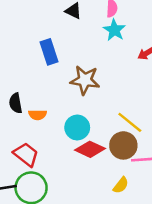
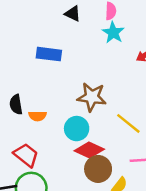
blue rectangle: (49, 52) -> (49, 54), turned -65
brown star: (85, 80) -> (92, 97), moved
brown circle: (123, 145) -> (98, 169), moved

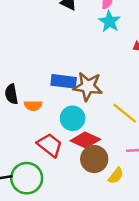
blue rectangle: (49, 54) -> (64, 81), moved
red trapezoid: (26, 155) -> (50, 145), moved

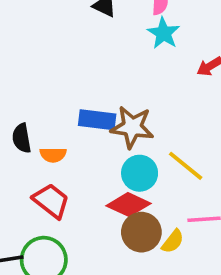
cyan circle: (73, 118) -> (140, 173), moved
red trapezoid: (50, 145) -> (51, 201), moved
yellow semicircle: (116, 176) -> (173, 241), moved

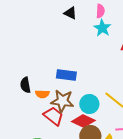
brown star: (132, 127) -> (62, 101), moved
red trapezoid: (51, 201) -> (53, 116), moved

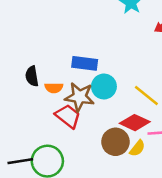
cyan circle: (89, 104) -> (104, 87), moved
red diamond: (83, 121) -> (135, 123), moved

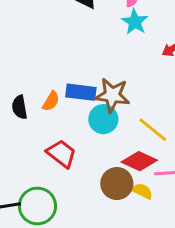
orange semicircle: (54, 88) -> (51, 101), moved, turned -60
brown star: (79, 97) -> (112, 95), moved
yellow semicircle: (137, 148) -> (142, 191), turned -102

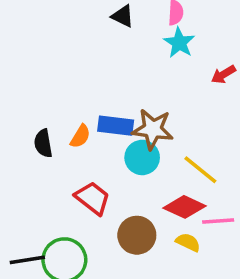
brown circle: (117, 184) -> (137, 235), moved

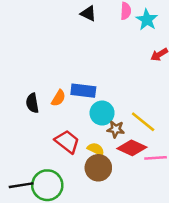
cyan star: (179, 43) -> (147, 20), moved
brown star: (153, 129) -> (116, 129), moved, size x0.6
yellow semicircle: (188, 242) -> (96, 149), moved

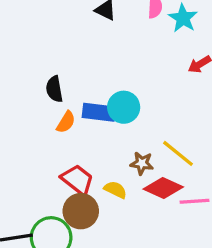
black semicircle: (32, 103) -> (54, 89), moved
cyan circle: (102, 113) -> (124, 107), moved
brown circle: (98, 168) -> (81, 211), moved

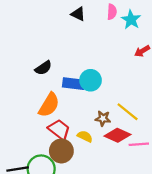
black semicircle: (54, 89) -> (43, 68), turned -114
orange semicircle: (66, 122) -> (49, 105), moved, size x1.6

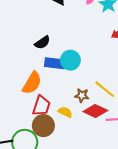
black semicircle: (43, 68) -> (42, 42), moved
red trapezoid: (59, 130) -> (41, 106), turned 70

